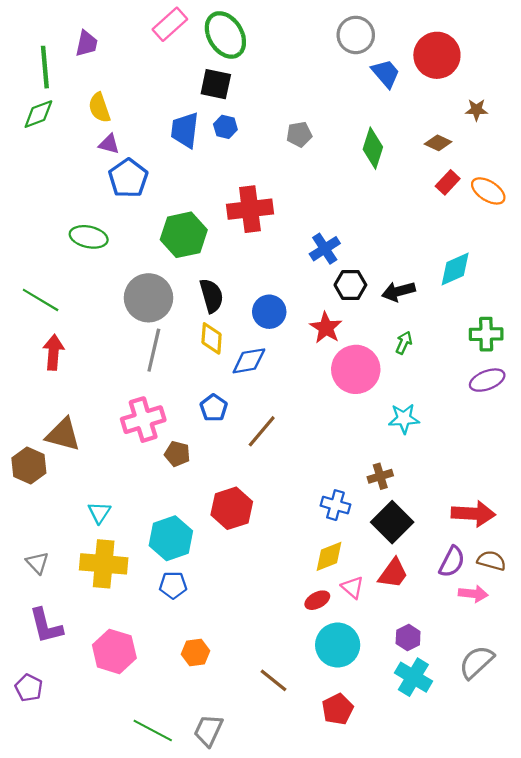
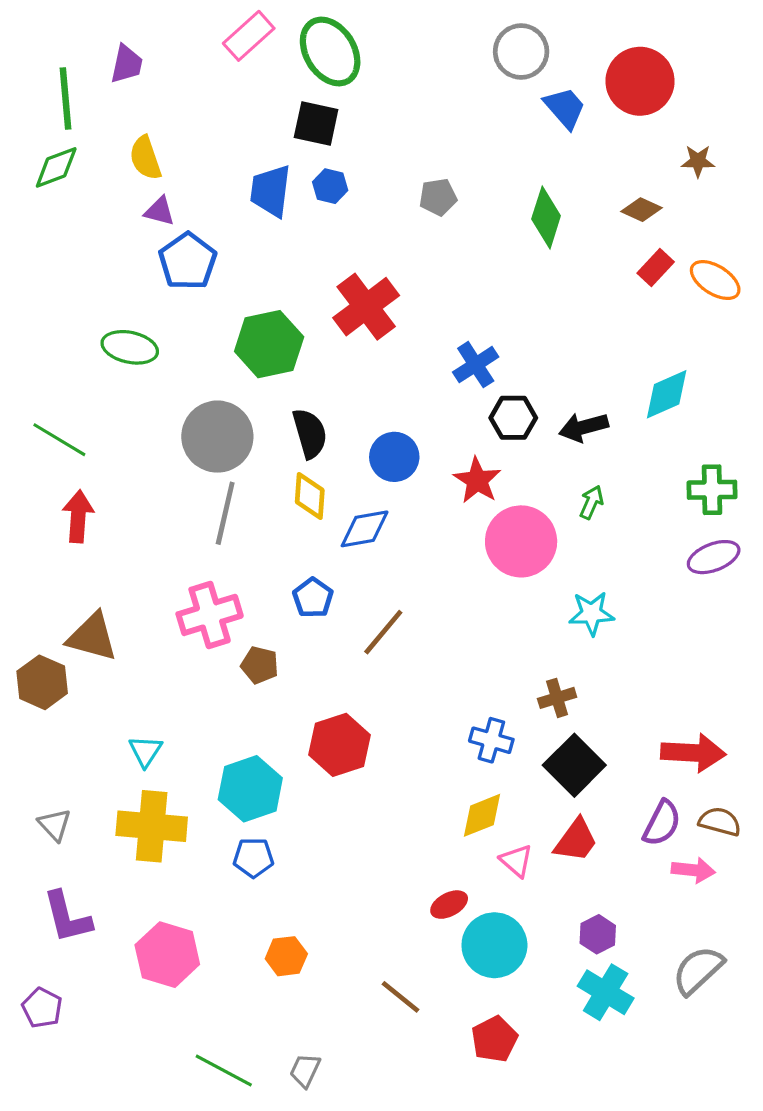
red cross: (250, 209) -> (366, 307), turned -30
red ellipse: (317, 600) -> (449, 905), moved
gray trapezoid: (208, 731) -> (305, 1070), size x0.7

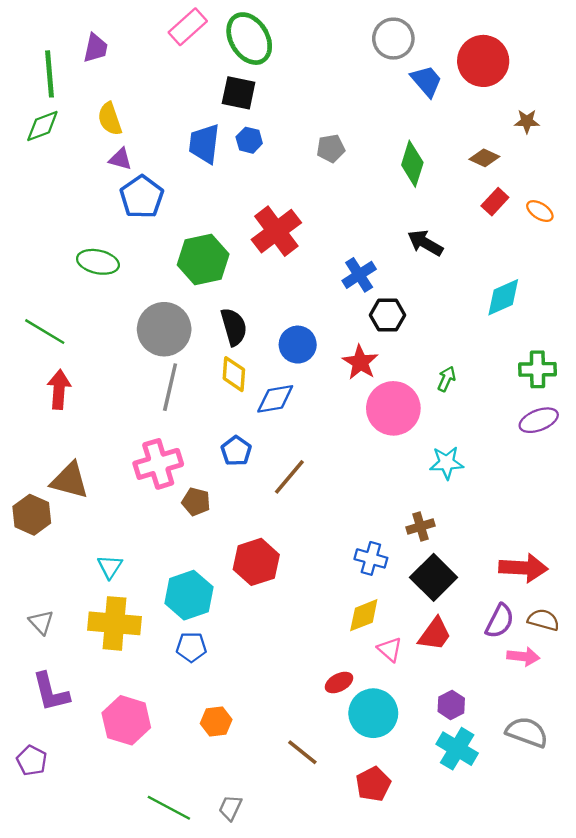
orange ellipse: (715, 280) -> (540, 211), size x0.7
black arrow: (584, 427) -> (425, 243), moved, turned 45
gray semicircle: (698, 970) -> (527, 732), turned 63

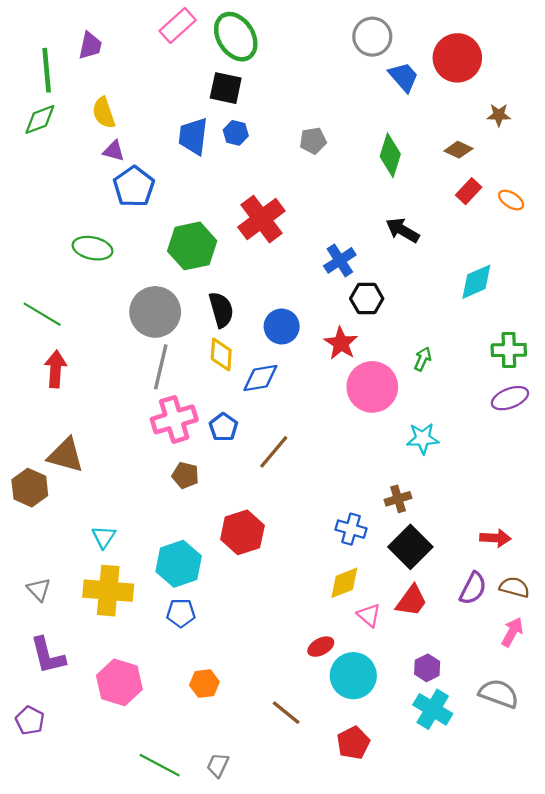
pink cross: (158, 464) -> (174, 419), moved
red arrow: (523, 568) -> (495, 538), size x0.7
pink arrow: (523, 657) -> (512, 632), moved, turned -68

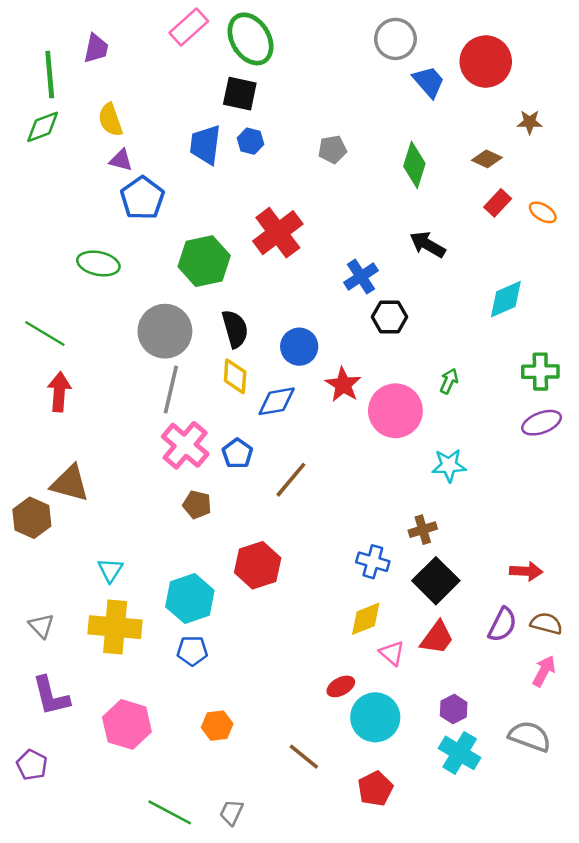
red star: (341, 343) -> (343, 385), moved
pink cross: (174, 419) -> (185, 445), turned -33

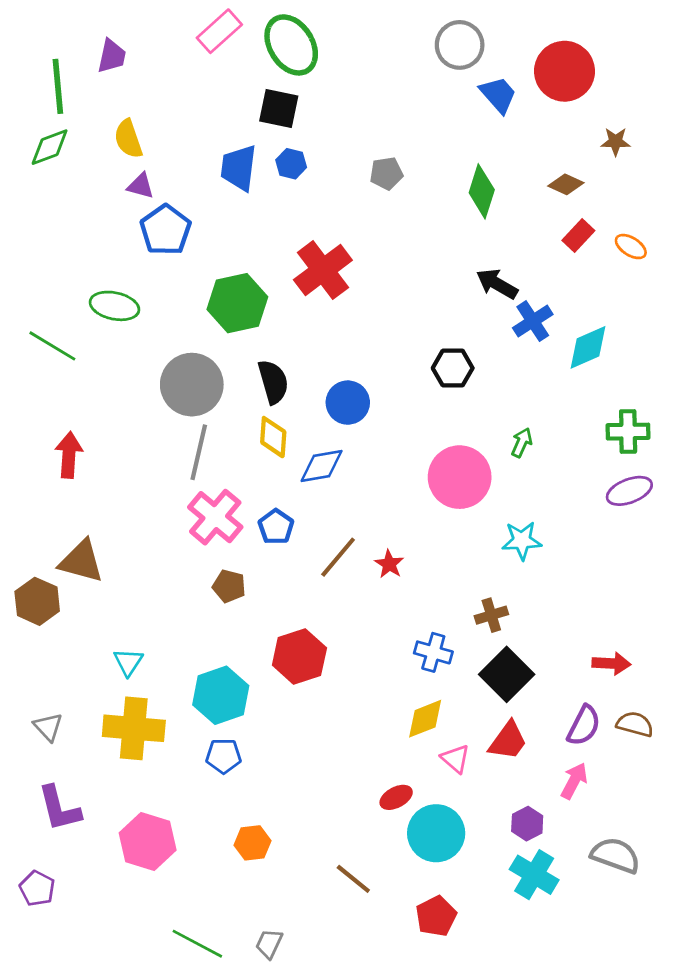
blue cross: (361, 277) -> (533, 321), moved
green line: (45, 334) -> (52, 346), moved
red star: (343, 385) -> (389, 564), moved, size x0.7
pink arrow: (544, 671) -> (574, 781), moved

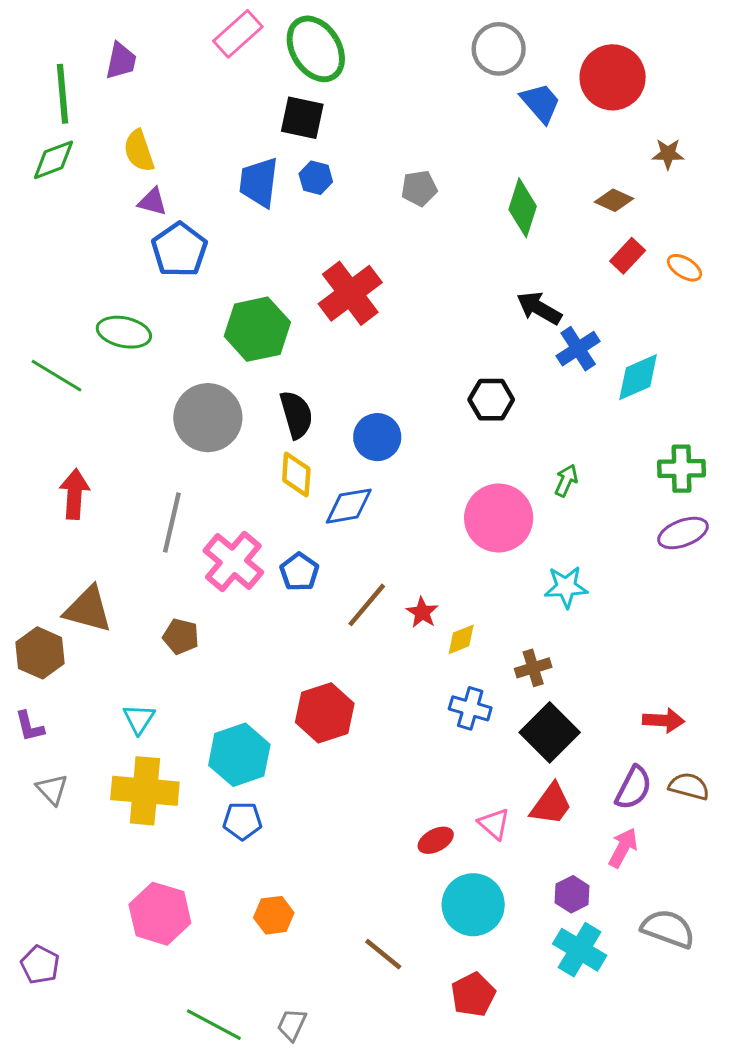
gray line: (199, 452) -> (172, 523), moved
brown pentagon: (229, 586) -> (181, 636), moved
yellow diamond: (425, 719) -> (461, 639), moved, size x0.7
red ellipse: (396, 797) -> (436, 840), moved
purple L-shape: (59, 808) -> (30, 726), moved, size x0.6

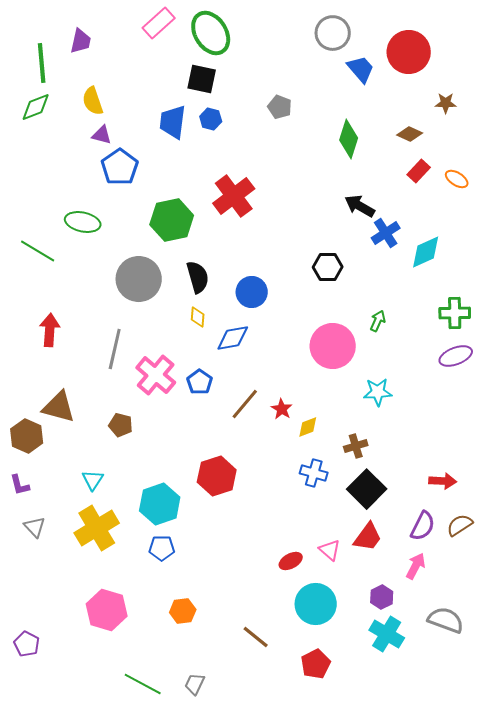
gray pentagon: (419, 188) -> (280, 107), moved, turned 30
yellow diamond: (296, 475) -> (198, 317), size x0.7
brown semicircle: (689, 786) -> (460, 525), turned -48
yellow cross: (145, 791) -> (97, 528), turned -36

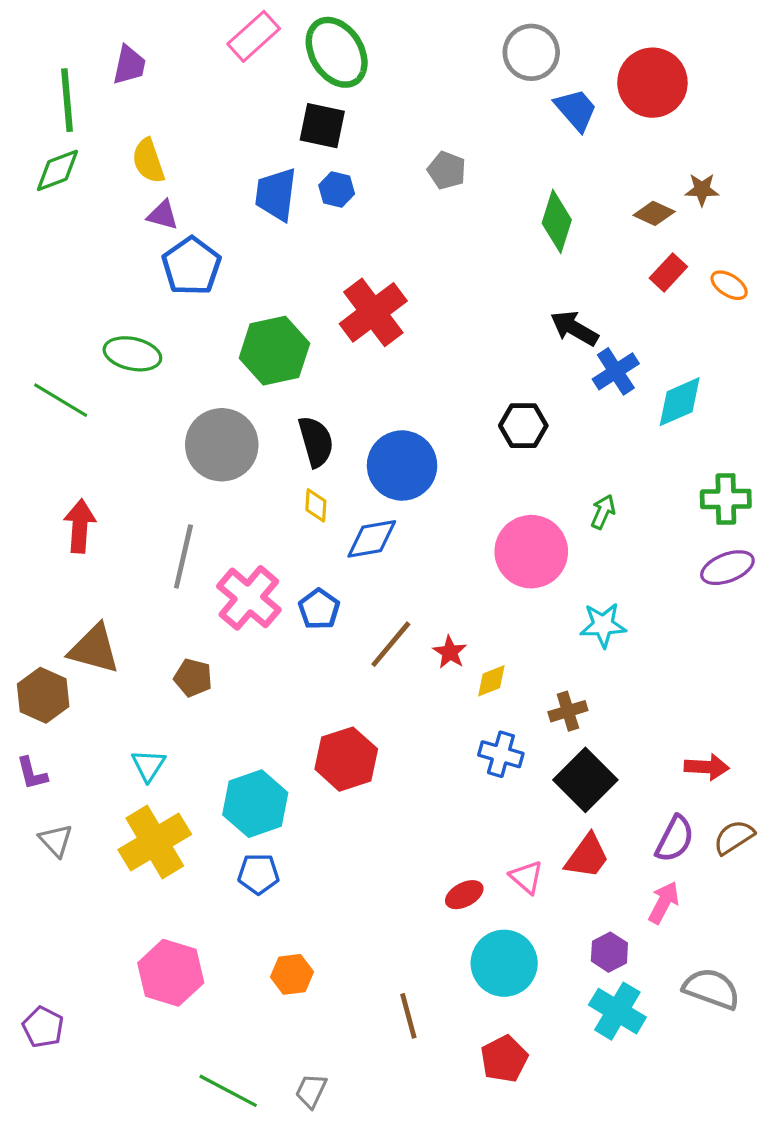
brown star: (446, 103) -> (702, 190), moved
blue circle: (252, 292) -> (402, 465), size x1.4
brown line: (256, 637) -> (408, 1016), turned 36

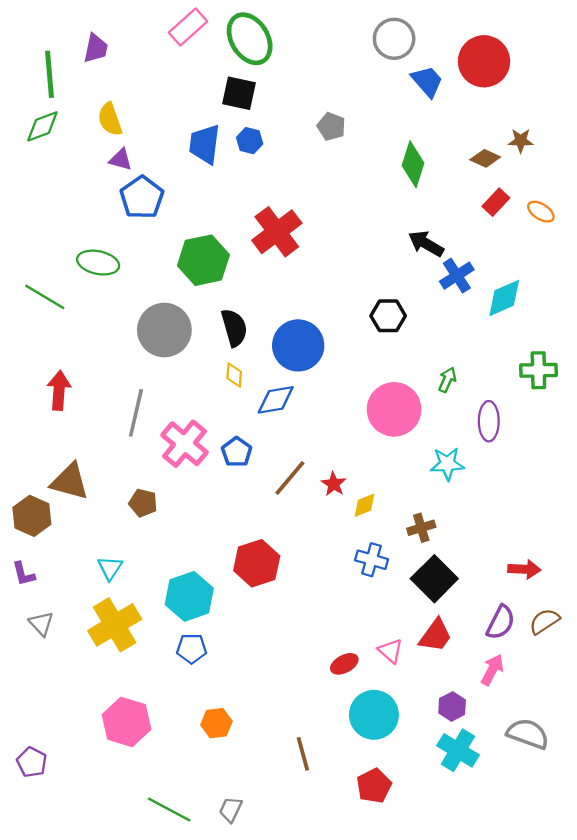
purple ellipse: (727, 568) -> (489, 421), moved, turned -69

